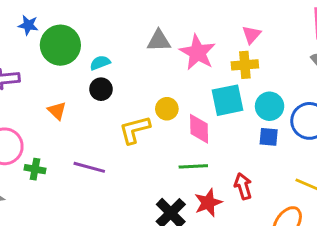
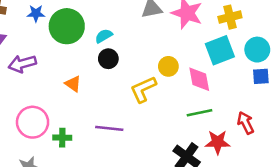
red star: (208, 203) -> (218, 142), turned 30

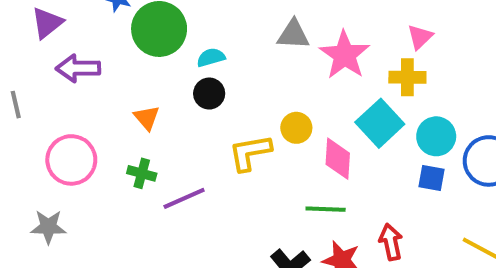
cyan square: (220, 50) -> (380, 123), turned -36
purple line: (109, 128) -> (184, 198), turned -44
green cross: (62, 138) -> (142, 173), moved

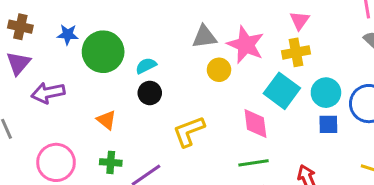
yellow circle: (296, 128) -> (219, 70), moved

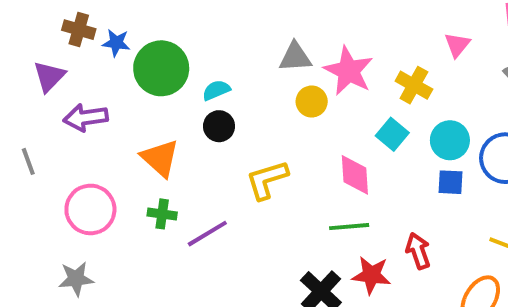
pink triangle: (300, 20) -> (457, 45), moved
brown cross: (20, 27) -> (79, 30), moved
yellow cross: (296, 52) -> (414, 85), turned 36
cyan square: (282, 91) -> (392, 134), size x0.7
orange triangle: (106, 120) -> (160, 158), size x1.5

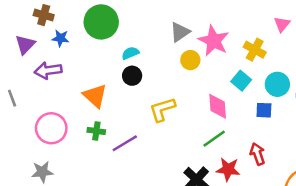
blue star: (116, 43) -> (60, 38), moved
gray triangle: (295, 57) -> (180, 32), turned -30
green circle: (161, 68) -> (101, 22), moved
blue square: (450, 182) -> (264, 110), moved
green line: (349, 227) -> (214, 139), turned -30

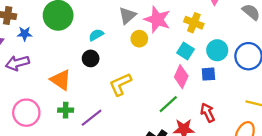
cyan semicircle: (130, 53) -> (96, 35), moved
pink diamond: (218, 106) -> (181, 77), moved, turned 35

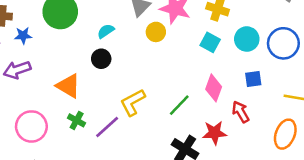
blue square: (208, 74) -> (253, 79), moved
pink diamond: (181, 77) -> (214, 88), moved
yellow L-shape: (120, 84) -> (133, 102), moved
green line: (168, 104) -> (179, 105), moved
green cross: (66, 110) -> (77, 120), turned 32

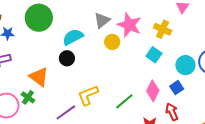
cyan semicircle: (106, 31) -> (73, 37), size x1.5
cyan circle: (247, 39) -> (185, 65), moved
blue square: (253, 79) -> (177, 88), moved, turned -32
green cross: (77, 120) -> (28, 97), moved

